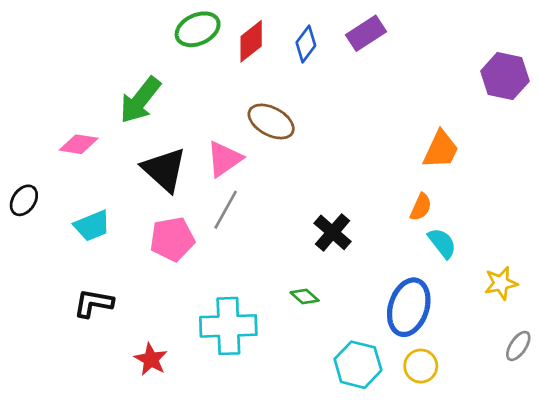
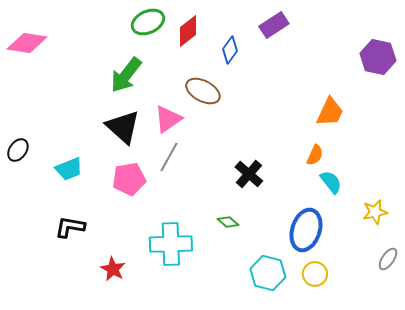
blue diamond: (306, 44) -> (230, 50), moved
green arrow: (140, 100) -> (126, 75), moved
pink diamond: (79, 144) -> (27, 43), moved, size x1.4

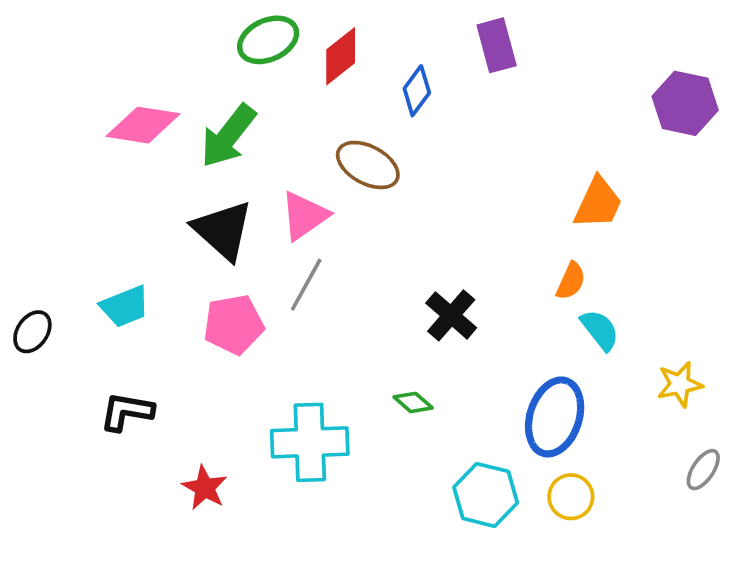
purple rectangle: (274, 25) -> (497, 45), turned -72
pink diamond: (27, 43) -> (143, 125), moved
black ellipse: (18, 150) -> (32, 332), moved

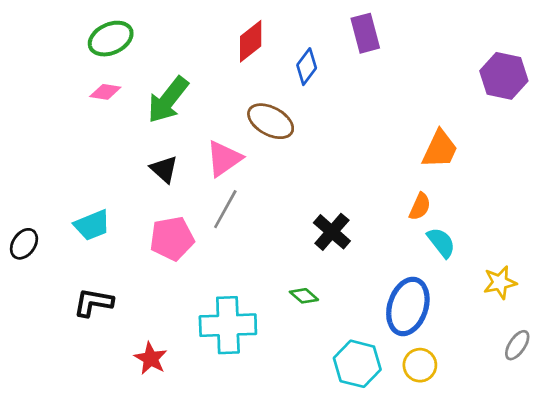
green ellipse: (268, 40) -> (111, 39), moved
pink diamond: (143, 125) -> (105, 92), size x0.6
black triangle: (223, 230) -> (164, 169), size x0.6

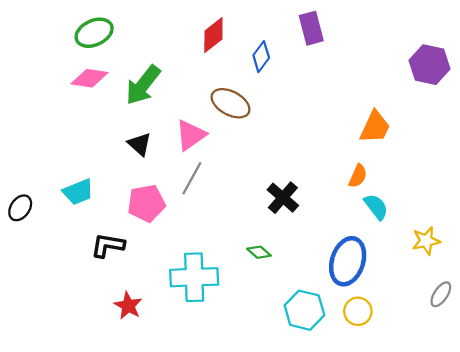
pink diamond: (105, 92) -> (90, 78), size x1.4
black L-shape: (93, 302) -> (108, 245), moved

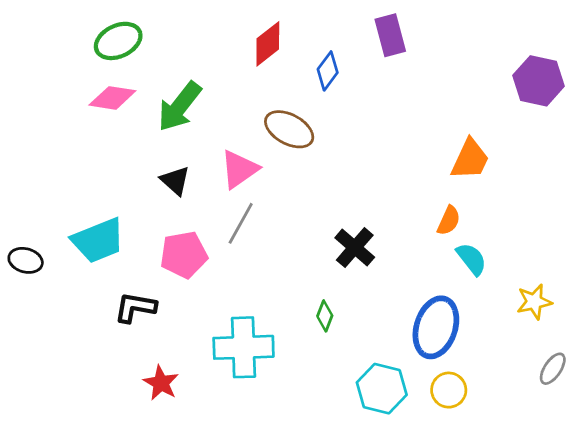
cyan trapezoid: (78, 192) -> (98, 240), size x1.4
black ellipse: (20, 208) -> (26, 260), turned 70
green diamond: (259, 252) -> (325, 316), turned 70

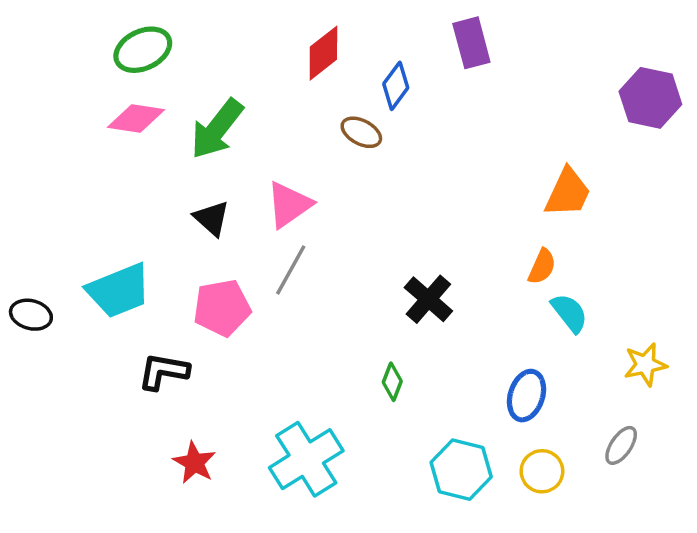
brown ellipse: (289, 129) -> (361, 132), moved, size x0.7
blue ellipse: (436, 327) -> (526, 396), size x0.7
cyan cross: (244, 347) -> (306, 459), moved, turned -30
gray ellipse: (553, 369) -> (621, 445), moved

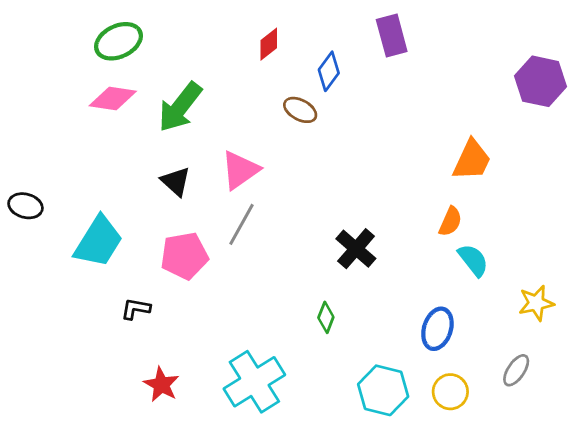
red diamond: (323, 53) -> (269, 44), size x0.7
cyan trapezoid: (119, 291) -> (98, 242), turned -36
black ellipse: (31, 315) -> (26, 206), moved
black L-shape: (163, 371) -> (136, 309), size x0.7

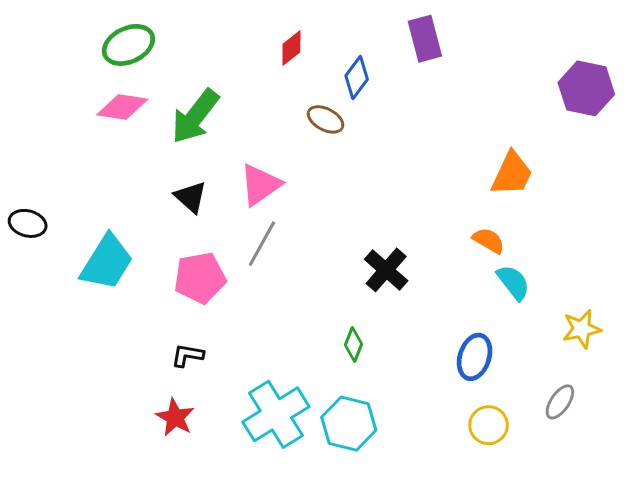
orange semicircle: (450, 222) -> (489, 240), turned -84
black L-shape: (136, 309) -> (187, 355), moved
cyan hexagon: (383, 390) -> (349, 424), moved

